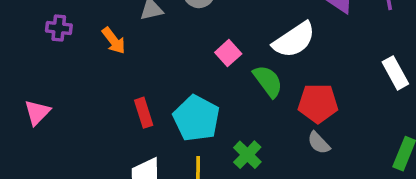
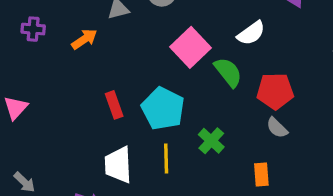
white semicircle: (294, 40) -> (251, 33), size x0.7
orange arrow: (114, 41) -> (84, 39), turned -85
pink square: (228, 53) -> (191, 47), size x1.6

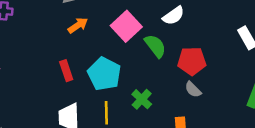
orange arrow: (84, 39) -> (78, 25), moved

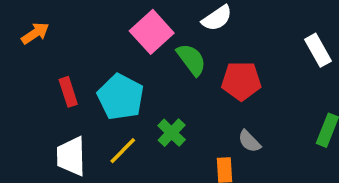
orange arrow: (78, 25) -> (35, 33), moved
gray semicircle: (193, 90) -> (249, 141), moved
yellow line: (106, 113) -> (123, 151), turned 45

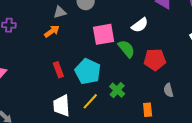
pink square: (152, 32) -> (104, 34), turned 35
orange arrow: (35, 33) -> (52, 31), moved
gray semicircle: (249, 141) -> (168, 90), moved, turned 32

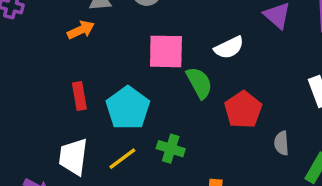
red pentagon: (155, 60) -> (243, 110), turned 30
green cross: (117, 90) -> (171, 149), turned -35
gray semicircle: (168, 90) -> (281, 143), moved

